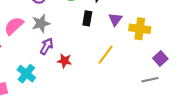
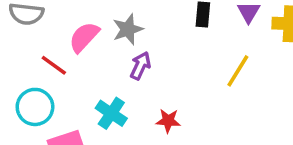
red star: (64, 61) -> (168, 121), moved

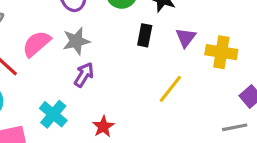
red star: (168, 121) -> (103, 127), turned 30

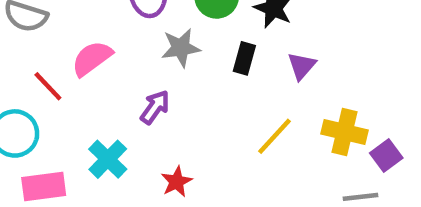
gray star: (76, 41) -> (181, 48), moved
yellow cross: (221, 52) -> (344, 132), moved

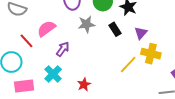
black rectangle: (244, 58) -> (115, 29), turned -48
purple arrow: (155, 107) -> (63, 49), moved
yellow cross: (344, 132) -> (151, 54), moved

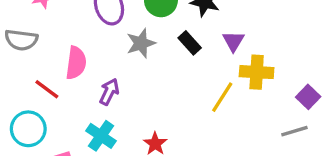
pink semicircle: (46, 29) -> (76, 63), turned 144

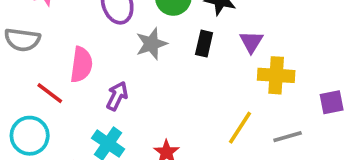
black rectangle: (190, 43) -> (204, 44), turned 55
yellow line: (222, 97) -> (240, 128), moved
purple square: (308, 97) -> (332, 102), turned 35
gray line: (294, 131) -> (288, 137), moved

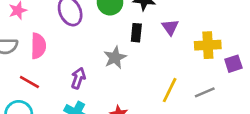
gray star: (151, 44) -> (115, 58), moved
pink semicircle: (81, 65) -> (38, 46), moved
yellow cross: (276, 75) -> (208, 45), moved

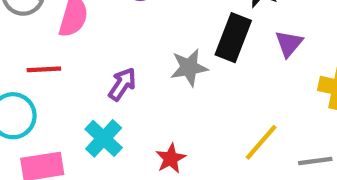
black rectangle: (136, 33) -> (233, 38), size x1.5
red line: (29, 82) -> (44, 69), turned -48

